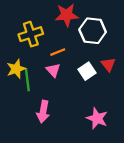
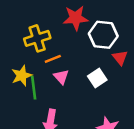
orange line: (58, 52) -> (53, 59), moved
red triangle: (108, 64) -> (120, 58), moved

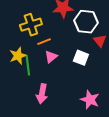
pink triangle: (61, 77) -> (51, 57), turned 32
white square: (97, 78) -> (81, 58), turned -35

